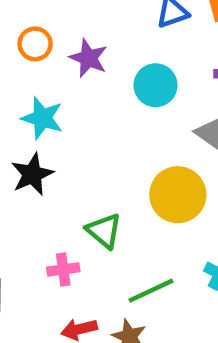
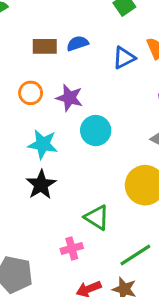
cyan circle: (156, 85) -> (96, 131), moved

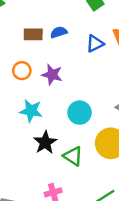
cyan circle: (96, 131) -> (80, 113), moved
black star: (41, 185) -> (45, 142), moved
green triangle: (97, 218) -> (73, 156), moved

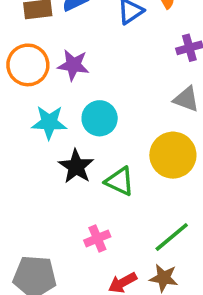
orange circle: (22, 71) -> (28, 65), size x1.5
cyan circle: (80, 113) -> (100, 118), moved

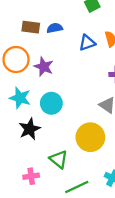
green triangle: (120, 181) -> (59, 159), moved

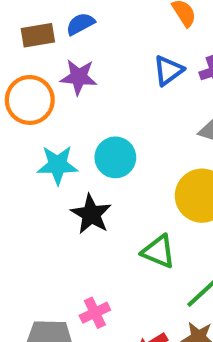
blue triangle: (87, 43) -> (168, 70), moved
purple star: (44, 67) -> (79, 77), moved
pink cross: (31, 176) -> (95, 313), moved

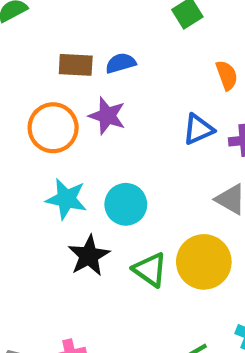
green triangle: (159, 251) -> (150, 270), moved

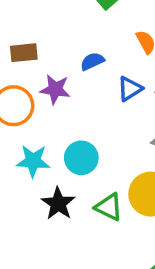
blue semicircle: (121, 63) -> (92, 61), moved

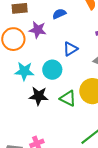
blue triangle: (130, 89) -> (70, 49), moved
black star: (58, 203) -> (39, 96), turned -30

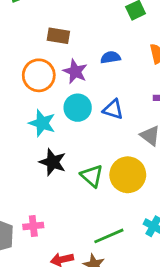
blue triangle: (70, 49) -> (113, 109), turned 35
cyan circle: (52, 70) -> (78, 108), moved

